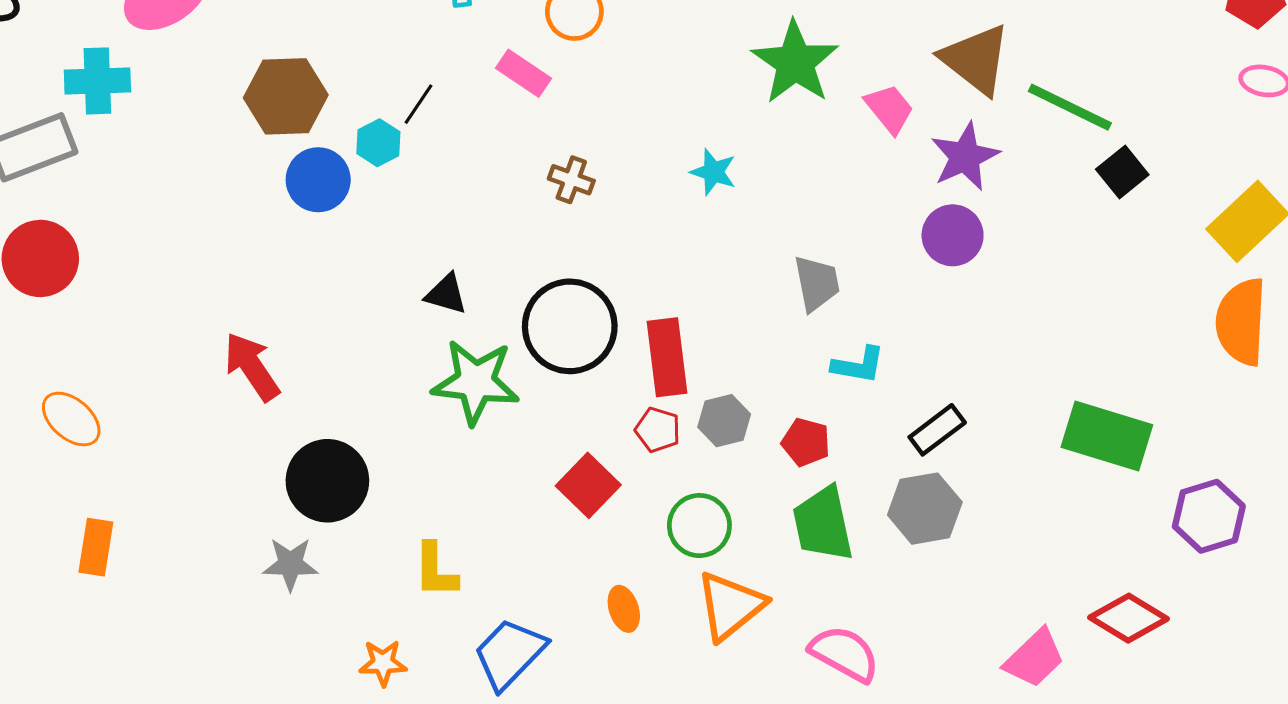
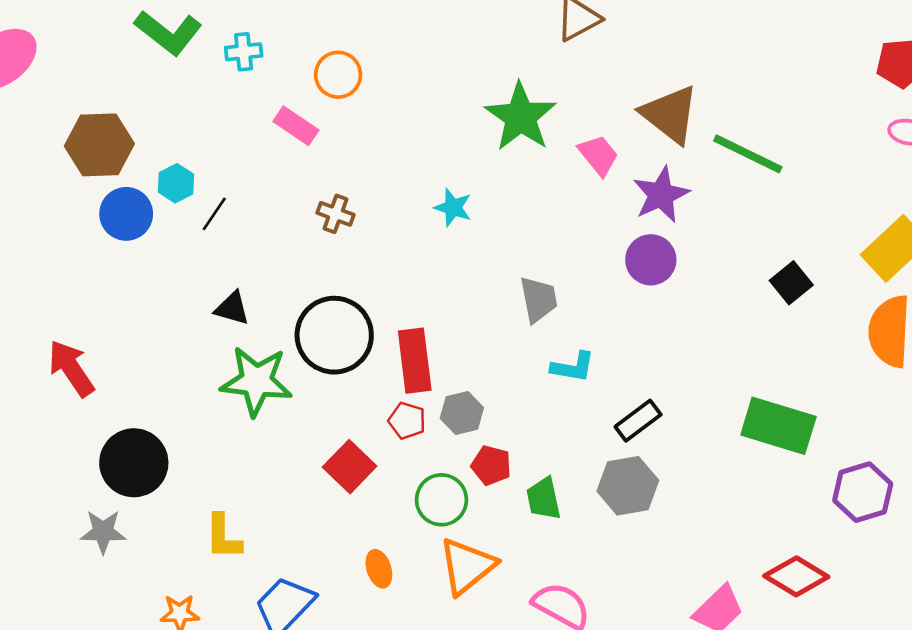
black line: (418, 104) -> (214, 214), moved
black square: (1122, 172) -> (791, 283), moved
red pentagon: (806, 442) -> (491, 465), moved
green trapezoid: (823, 524) -> (544, 499), size x0.7

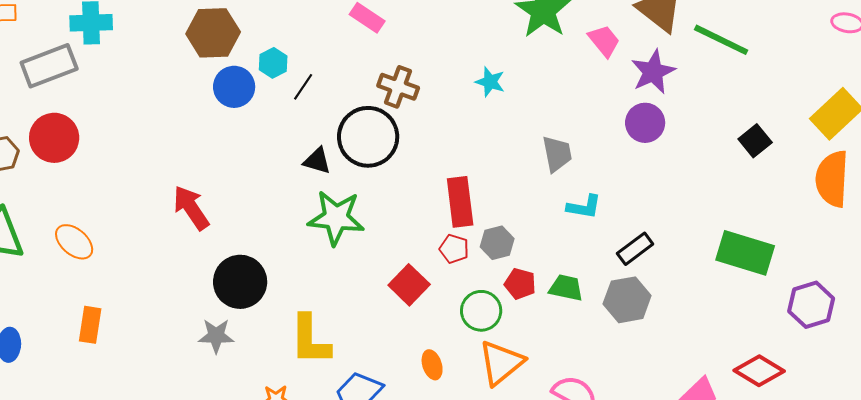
brown cross: (336, 214) -> (398, 87), size x1.4
black circle: (334, 335) -> (368, 137), moved
green trapezoid: (544, 499) -> (566, 288), moved, turned 114
yellow L-shape: (223, 537) -> (310, 340), size x1.4

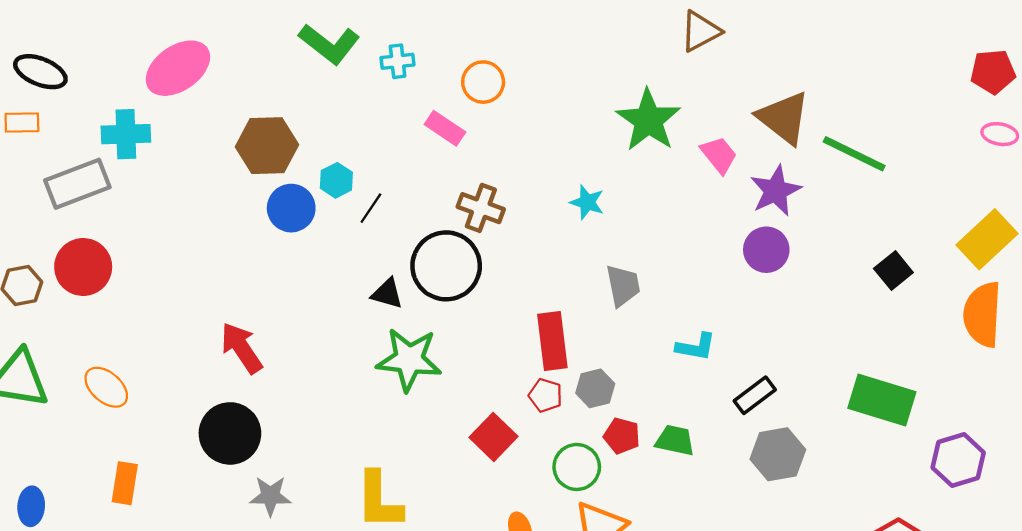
gray trapezoid: (557, 154) -> (623, 286), moved
black circle: (240, 282) -> (230, 433), moved
gray hexagon: (627, 300) -> (778, 454), moved

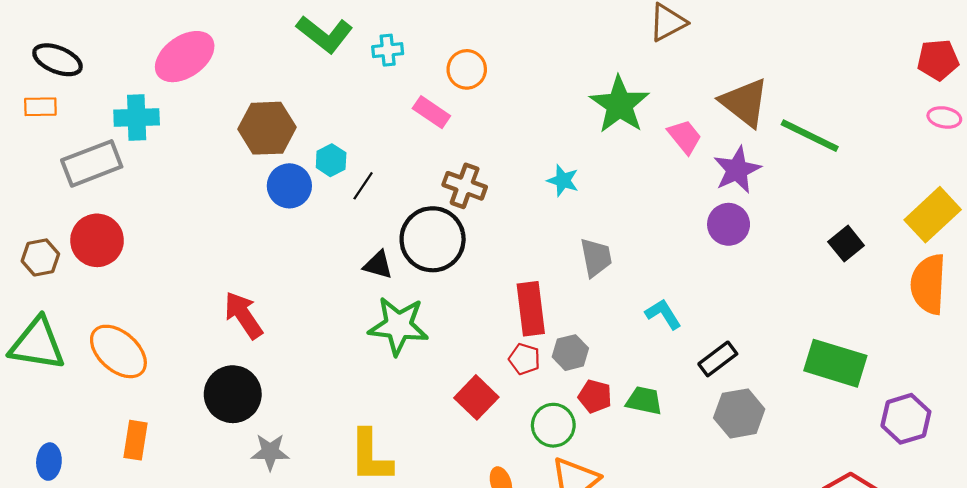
cyan L-shape: (696, 347) -> (663, 314), turned -132
orange ellipse: (106, 387) -> (118, 351), size x1.4

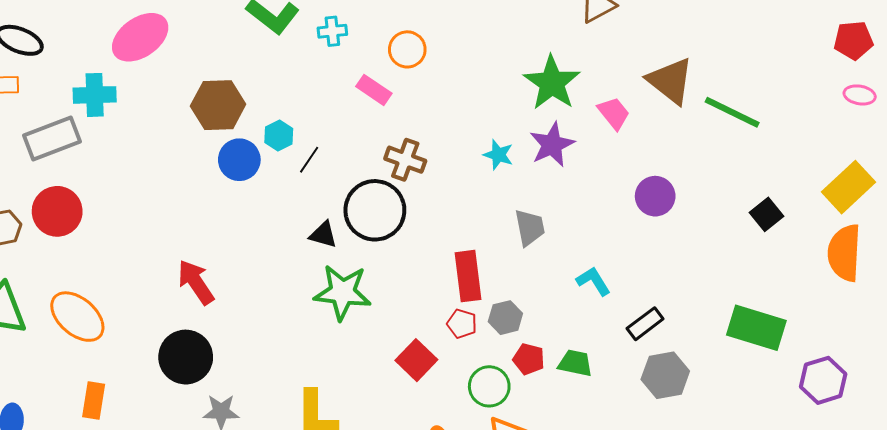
purple star: (737, 170) -> (552, 145), moved

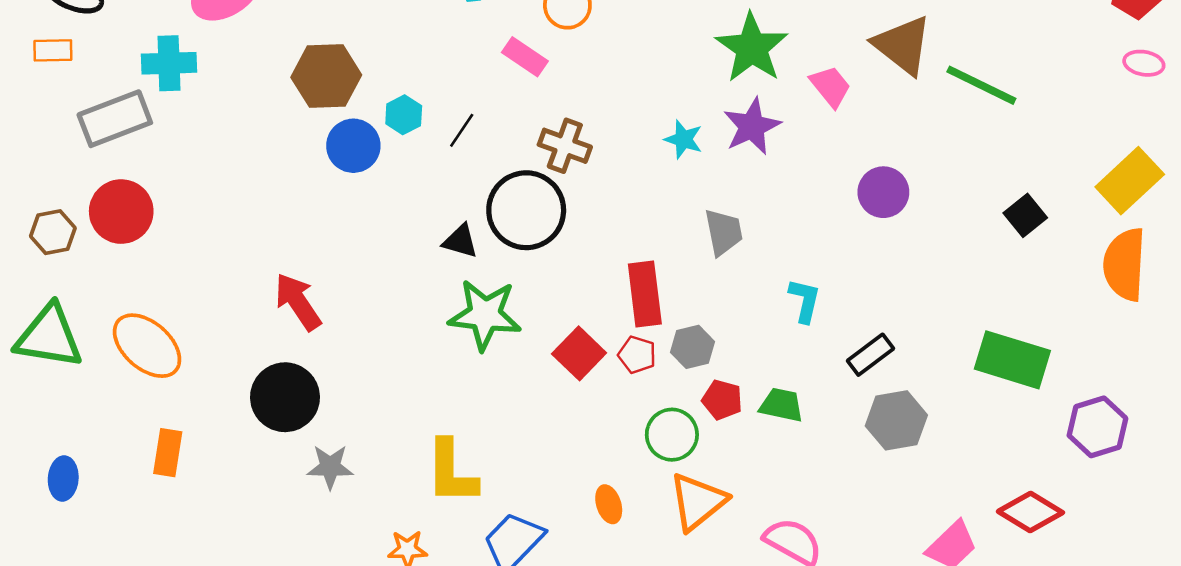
black line: (309, 160) -> (462, 130), moved
cyan L-shape: (593, 281) -> (805, 300), turned 45
red square: (416, 360) -> (579, 353), moved

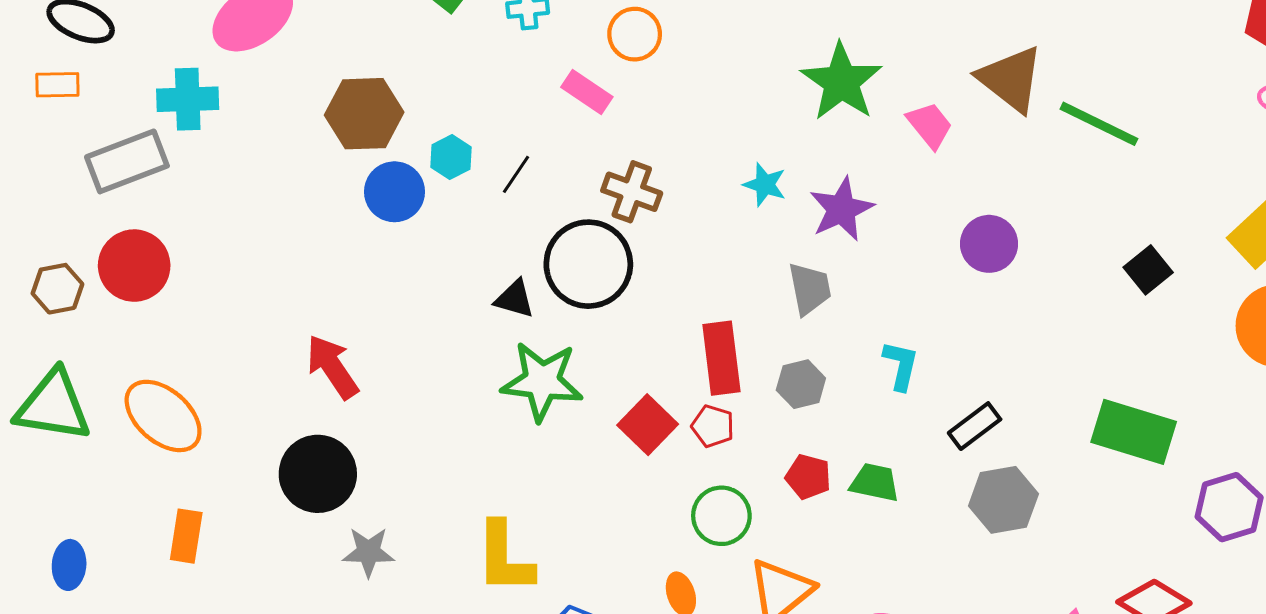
purple star: (752, 126) -> (841, 209), moved
gray hexagon: (693, 347) -> (801, 384), moved
green circle: (672, 435) -> (721, 516), moved

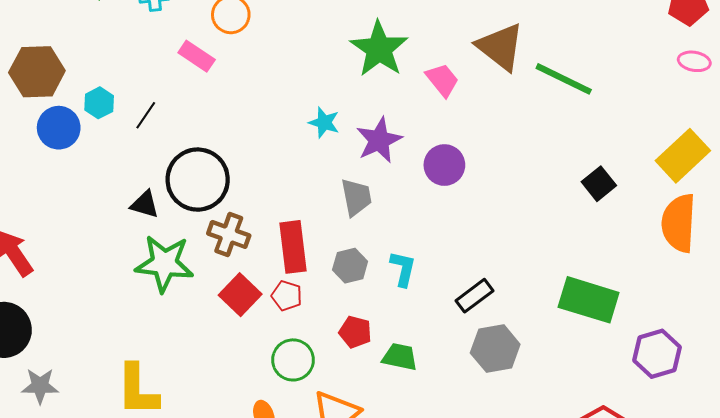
brown cross: (632, 192) -> (229, 234), moved
purple circle: (989, 244) -> (444, 165), moved
cyan L-shape: (901, 365) -> (403, 269), moved
green trapezoid: (875, 483) -> (400, 357), moved

